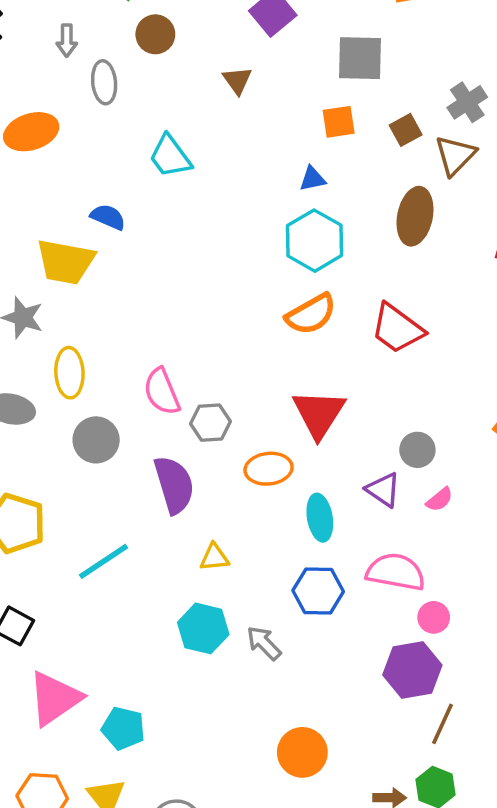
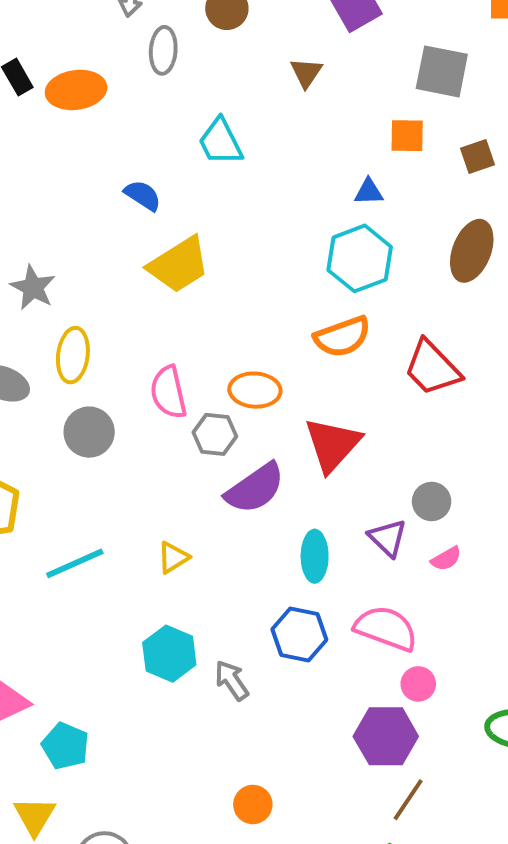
yellow trapezoid: (65, 262) -> (179, 265), moved, turned -52
orange ellipse: (269, 469) -> (255, 390), moved
purple semicircle: (174, 485) -> (255, 488), moved, turned 62
yellow triangle: (214, 557) -> (173, 557), moved, turned -36
orange circle: (302, 752) -> (253, 805), size x0.7

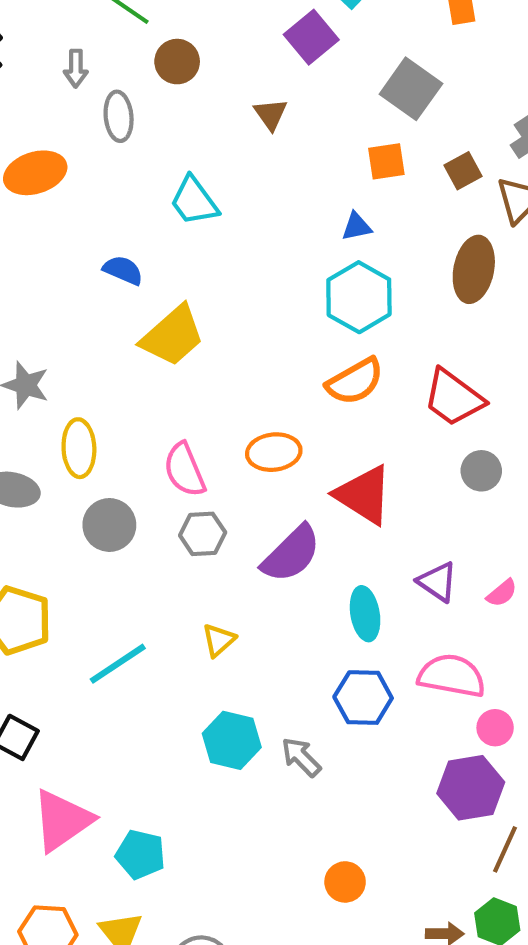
gray square: (442, 71) -> (411, 89), turned 34
gray hexagon: (215, 434) -> (203, 534), moved
red triangle: (332, 445) -> (364, 495), turned -30
gray circle: (432, 501) -> (481, 471), moved

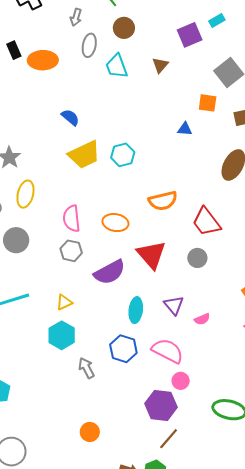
cyan trapezoid: (194, 201) -> (117, 66), moved
cyan hexagon: (359, 297) -> (123, 155), moved, size x0.7
gray circle: (481, 471) -> (197, 258), moved
gray circle: (109, 525) -> (16, 240), moved
cyan hexagon: (232, 740) -> (62, 335), moved

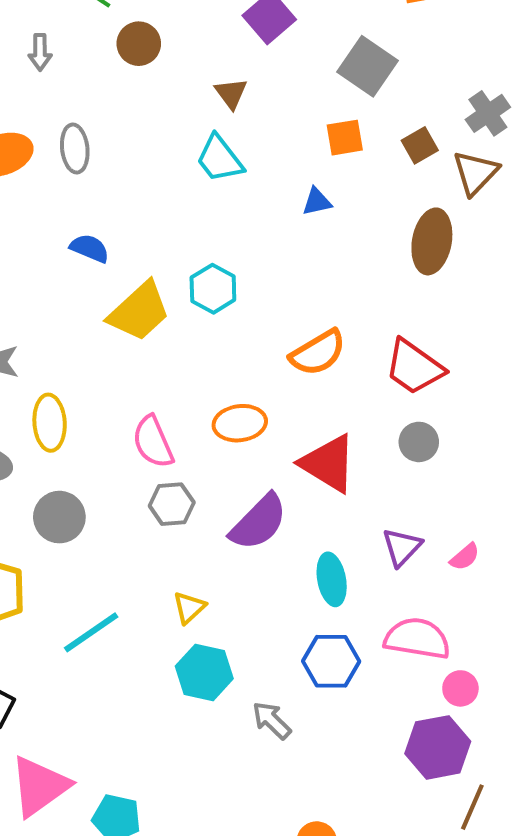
gray ellipse: (89, 45) -> (75, 149), moved
cyan trapezoid: (117, 66) -> (220, 159), moved
purple triangle: (174, 305) -> (402, 547), turned 40

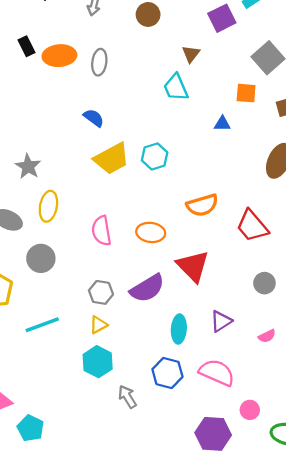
gray circle: (419, 442) -> (264, 283), moved
gray hexagon: (172, 504) -> (101, 292), moved
pink semicircle: (465, 557) -> (267, 336), moved
pink circle: (460, 688) -> (250, 410), moved

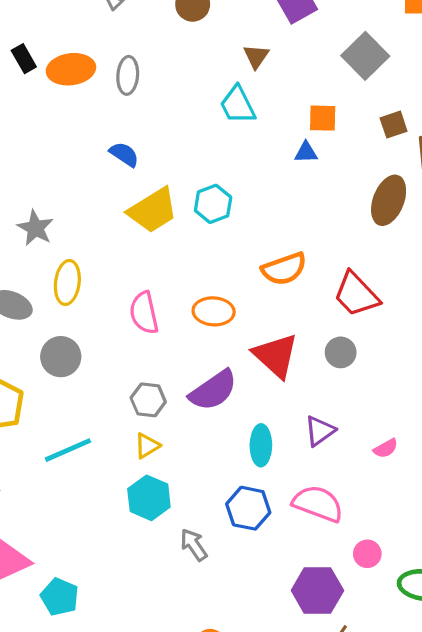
orange square: (246, 93) -> (323, 118), moved
gray circle: (264, 283) -> (341, 352), moved

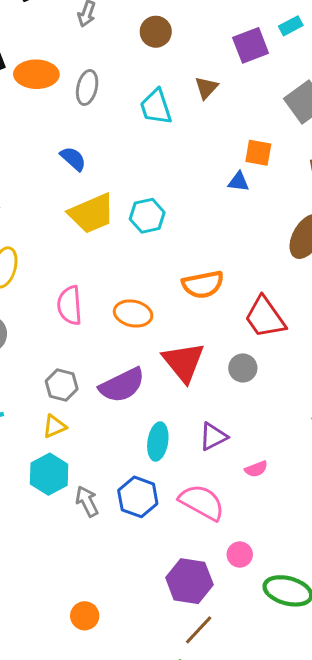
cyan trapezoid: (238, 105) -> (156, 107), moved
pink semicircle: (386, 448) -> (256, 469), moved
gray arrow: (194, 545) -> (87, 501), moved

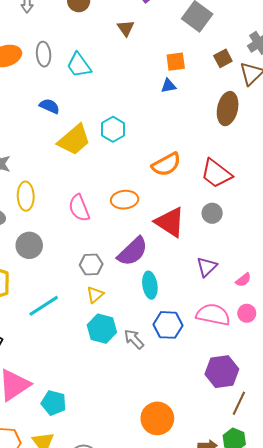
cyan trapezoid: (156, 107) -> (79, 65), moved
cyan ellipse: (158, 442) -> (150, 285), moved
pink circle: (240, 555) -> (247, 313), moved
orange circle: (85, 616) -> (157, 418), size x1.6

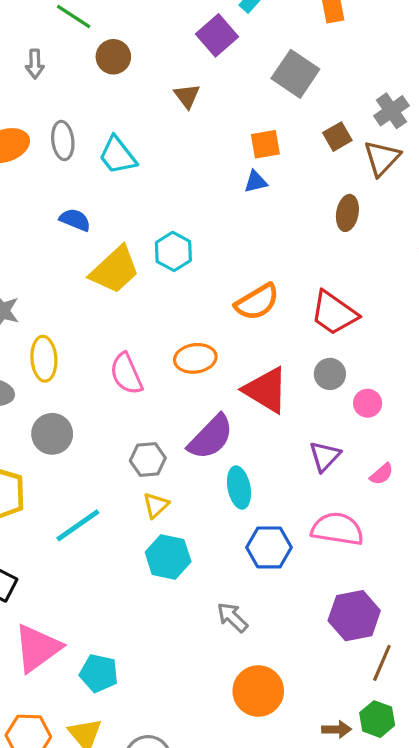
brown ellipse: (228, 109) -> (347, 213), size x0.7
pink circle: (247, 313) -> (368, 403), moved
gray arrow: (134, 339) -> (232, 617), moved

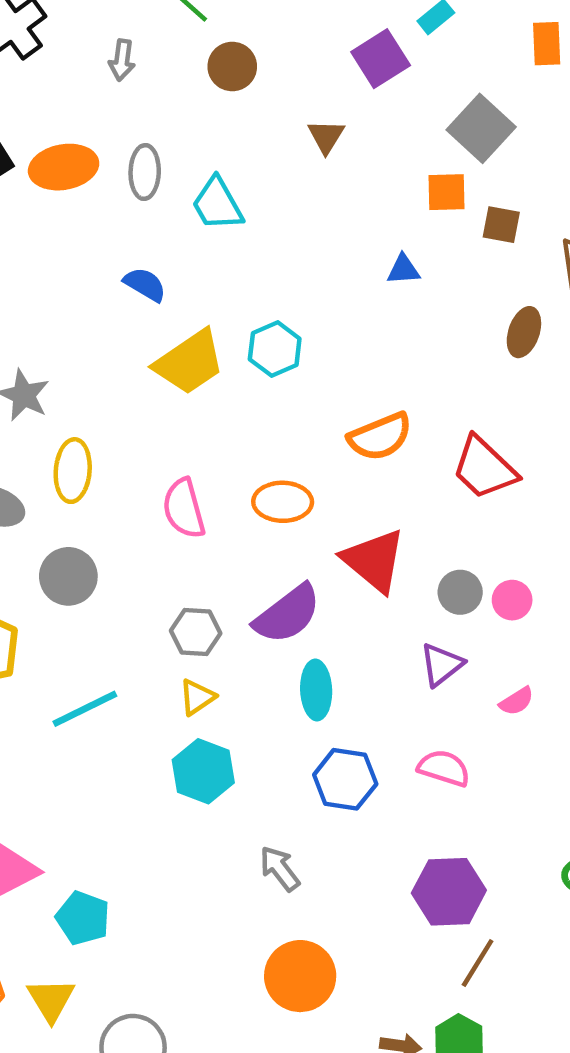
brown square: (337, 137) -> (501, 225), moved, turned 32
orange square: (265, 144) -> (447, 192), moved
gray circle: (330, 374) -> (460, 592), moved
pink semicircle: (337, 529) -> (444, 768), size x0.7

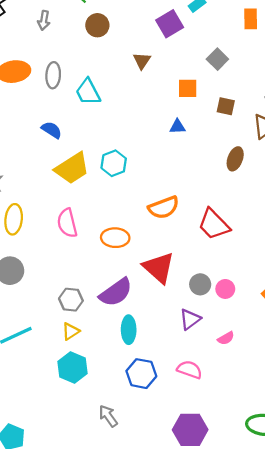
gray square: (481, 128) -> (217, 59), size x0.7
orange square: (447, 192) -> (188, 88), moved
pink semicircle: (184, 509) -> (67, 223), moved

